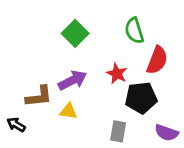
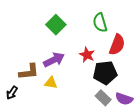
black arrow: (16, 125) -> (12, 93), turned -88
gray rectangle: (118, 131) -> (103, 98), moved, turned -56

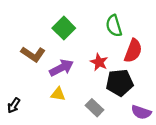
brown L-shape: (29, 72) -> (33, 54), moved, turned 40
gray rectangle: (103, 98) -> (94, 108), moved

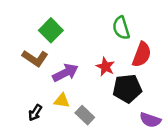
green square: (64, 28) -> (51, 30), moved
black arrow: (14, 105) -> (35, 113), moved
gray rectangle: (94, 108) -> (85, 115), moved

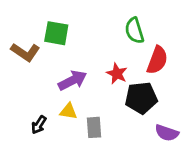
green square: (51, 30) -> (56, 33), turned -35
brown L-shape: (35, 58) -> (25, 52), moved
gray rectangle: (85, 115) -> (94, 127), turned 42

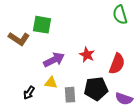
green semicircle: (134, 31) -> (120, 15), moved
red semicircle: (157, 60) -> (117, 64), moved
black pentagon: (141, 98) -> (96, 89), moved

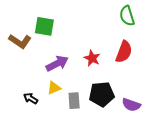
red semicircle: (117, 64) -> (124, 52), moved
yellow triangle: (51, 83) -> (54, 88), turned -32
black arrow: (29, 93) -> (31, 98), turned 88

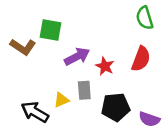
purple arrow: (57, 63) -> (77, 57), moved
black arrow: (31, 98) -> (35, 112), size x1.6
gray rectangle: (74, 101) -> (84, 90), moved

